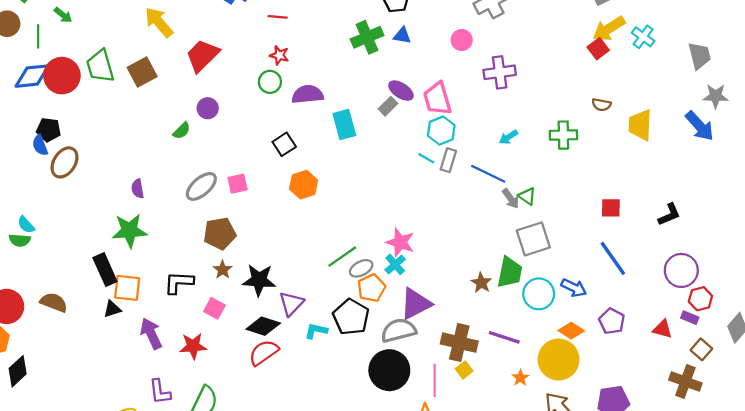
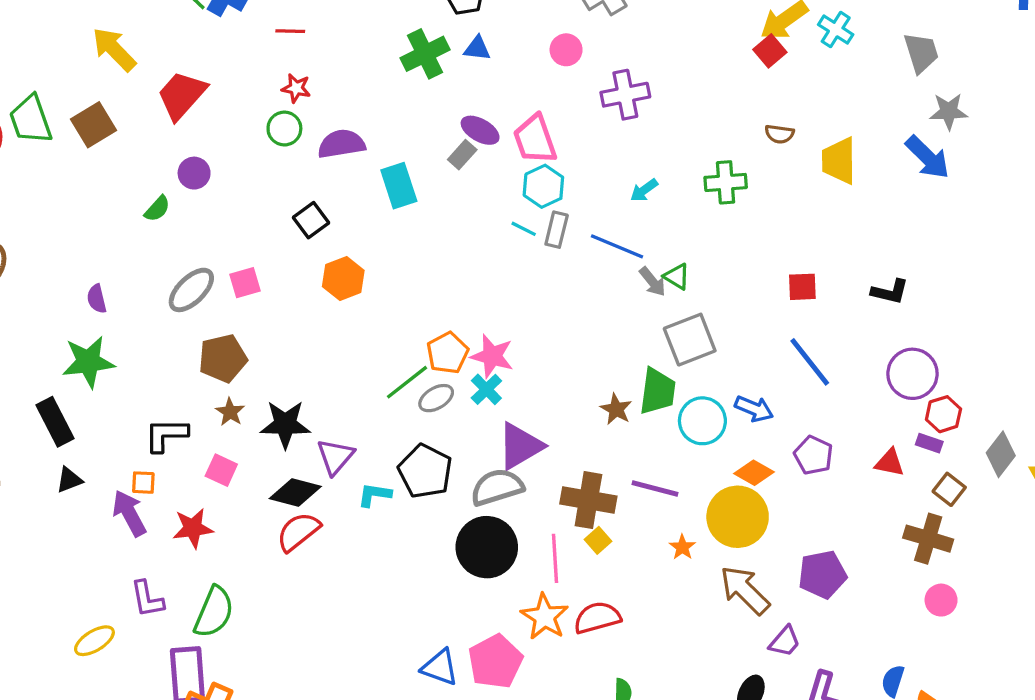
black L-shape: (669, 215) -> (890, 292), turned 40
orange square: (127, 288) -> (143, 483), moved, size x0.6
orange pentagon: (371, 288) -> (448, 353), moved

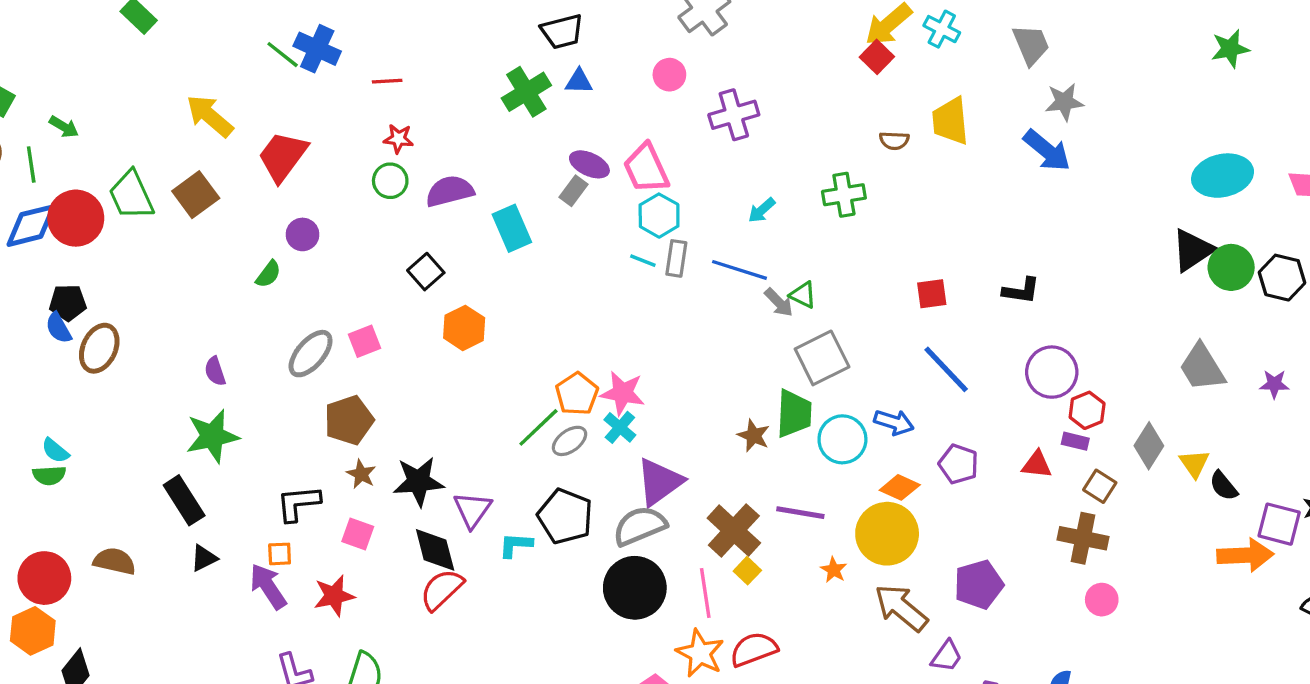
yellow trapezoid: (839, 161) -> (950, 121), moved
black diamond: (295, 493) -> (435, 550), turned 66
brown cross: (588, 500) -> (734, 531), turned 38

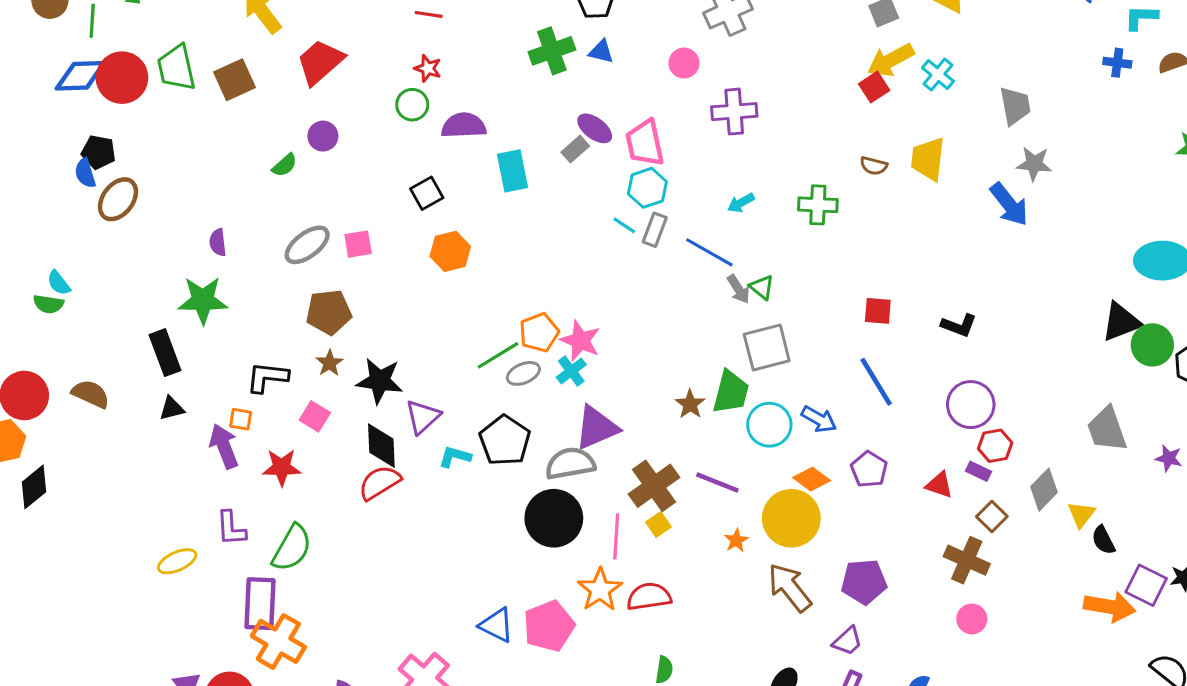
purple trapezoid: (947, 656) -> (847, 641), moved

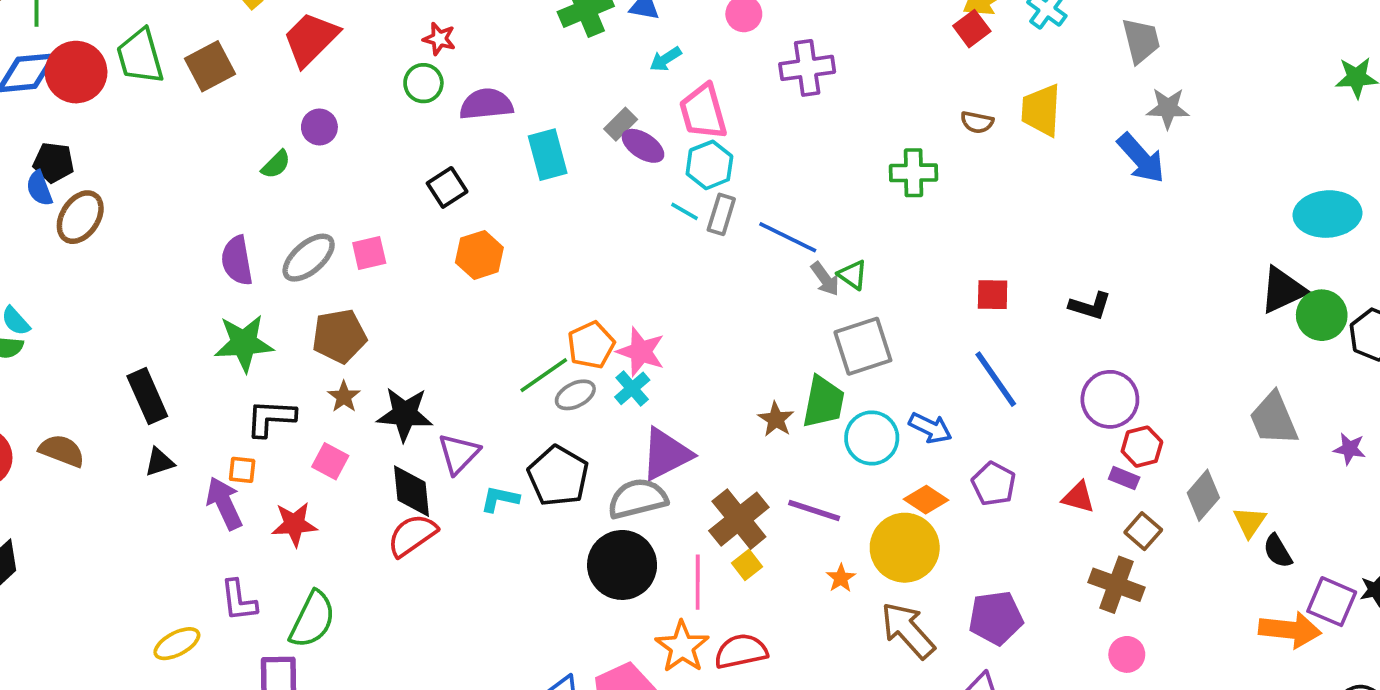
purple ellipse: (595, 128) -> (643, 146), moved
cyan arrow: (741, 203) -> (666, 59), moved
purple semicircle: (218, 242) -> (237, 261), moved, size x1.5
green star: (203, 300) -> (244, 343), moved

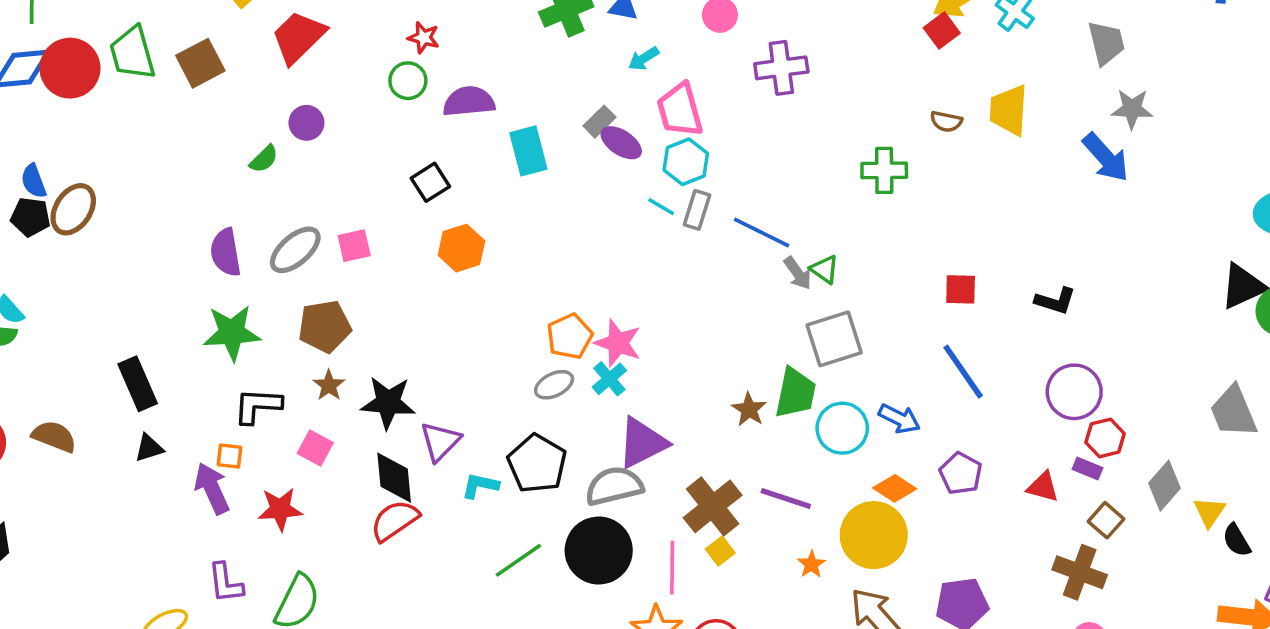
black pentagon: (54, 162) -> (30, 217), moved
green line: (544, 375) -> (518, 560), moved

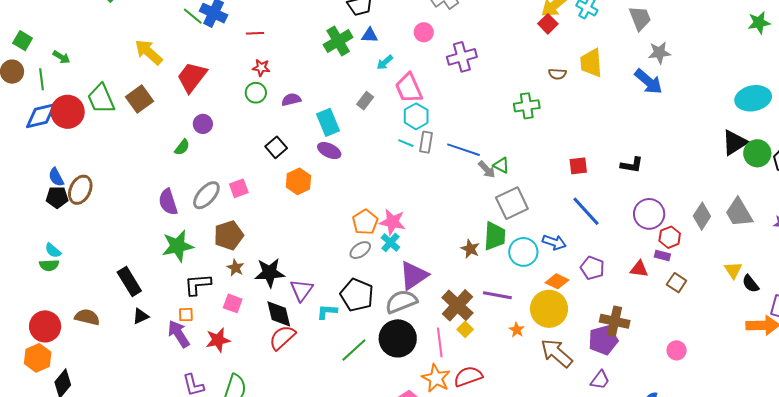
purple semicircle: (469, 101) -> (291, 100), size x0.7
purple ellipse: (621, 143) -> (329, 151), moved
gray diamond: (1165, 486) -> (702, 216), moved
brown cross: (1080, 572) -> (615, 321), moved

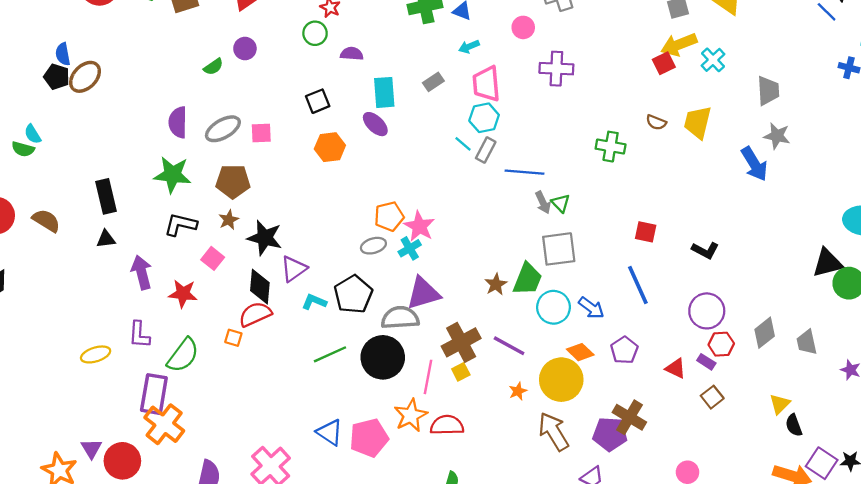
blue line: (464, 150) -> (525, 172), turned -32
gray trapezoid: (739, 213) -> (807, 342), size x0.7
orange square: (186, 315) -> (233, 338), moved

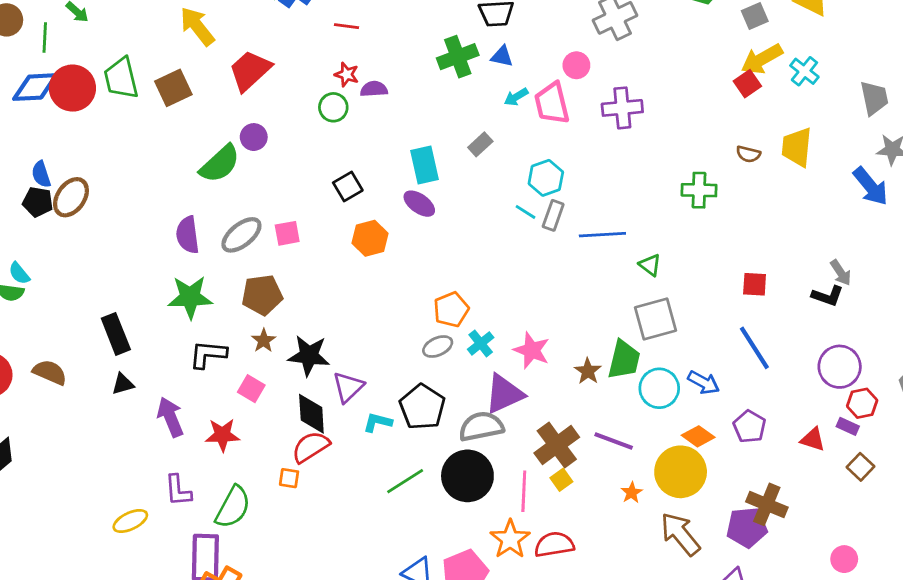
purple semicircle: (352, 54) -> (374, 89), moved
green semicircle: (213, 67) -> (220, 164), size x1.8
pink trapezoid: (486, 84) -> (552, 103), moved
gray arrow: (543, 202) -> (841, 273), moved
pink star: (419, 226) -> (532, 350), moved

